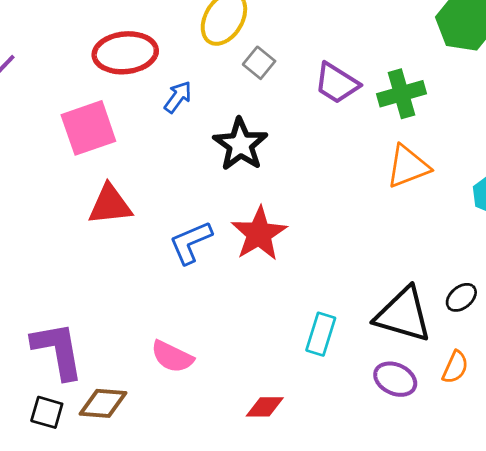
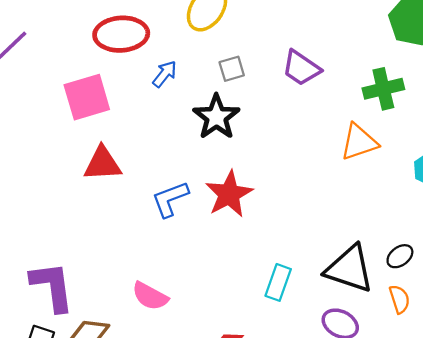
gray square: (259, 63) -> (232, 69), moved, turned 32
green cross: (401, 94) -> (383, 89), moved
orange semicircle: (455, 367) -> (399, 299), moved, turned -44

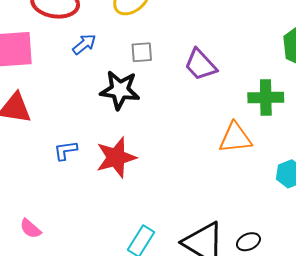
black star: (216, 117) -> (120, 90), turned 30
blue L-shape: (170, 199) -> (66, 151), size x0.7
pink semicircle: (150, 296) -> (30, 229), size x0.7

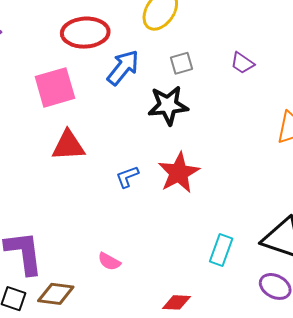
blue arrow: (84, 44) -> (123, 68), size x1.5
purple trapezoid: (200, 65) -> (242, 63), size x0.7

